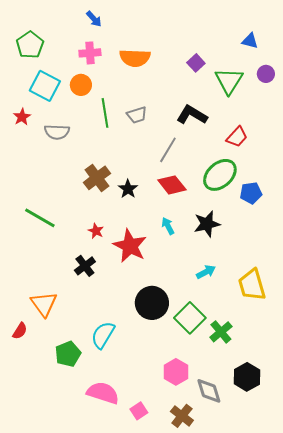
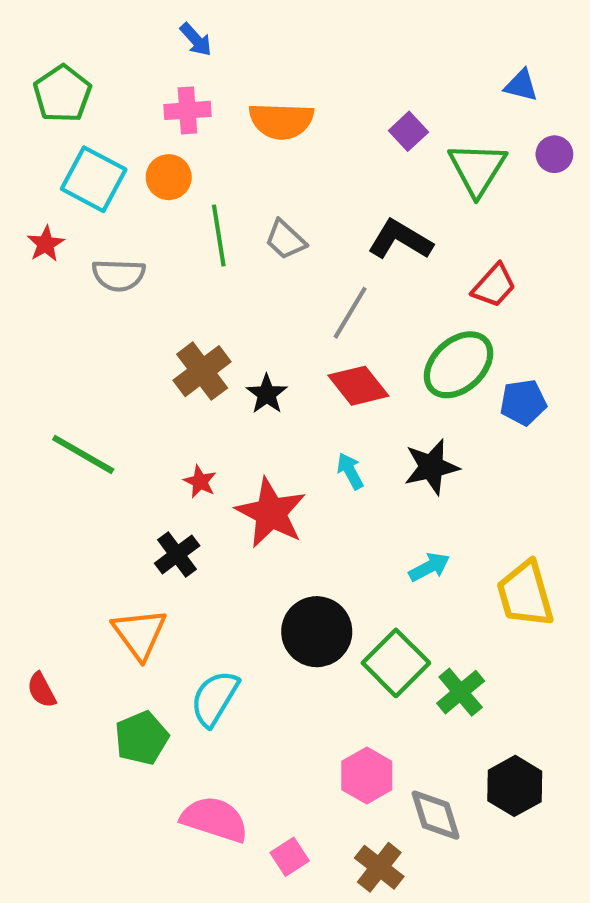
gray trapezoid: (137, 115) -> (285, 240), turned 60
orange triangle: (44, 304) -> (140, 634), moved
red semicircle: (20, 331) -> (42, 690), turned 120

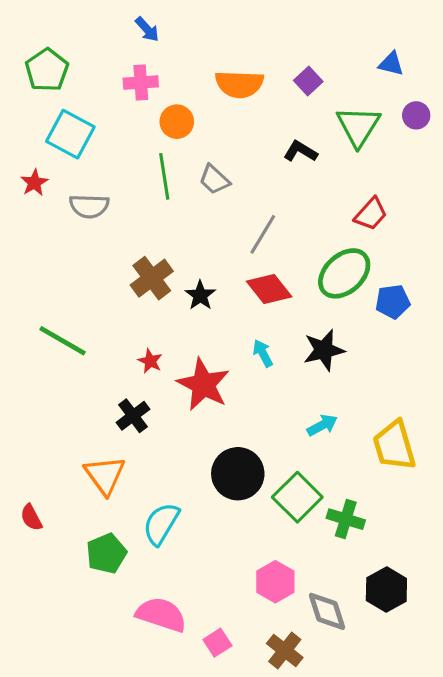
orange semicircle: (281, 121) -> (239, 84), moved
purple square: (408, 131) -> (308, 81), moved
orange circle: (169, 177) -> (177, 122), moved
black L-shape: (400, 240) -> (300, 151), moved, size x0.7
green cross: (461, 692) -> (346, 519), turned -33

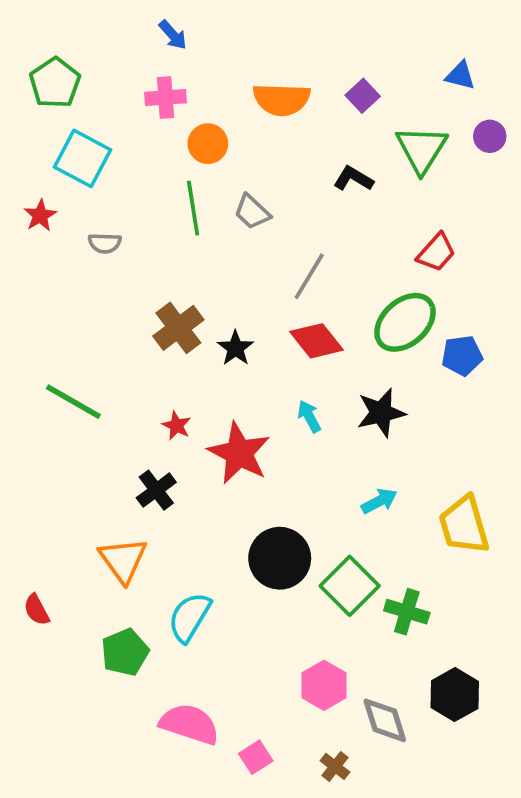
gray semicircle: (89, 206) -> (105, 243), size x0.7
brown cross: (285, 651) -> (335, 766), size x0.7

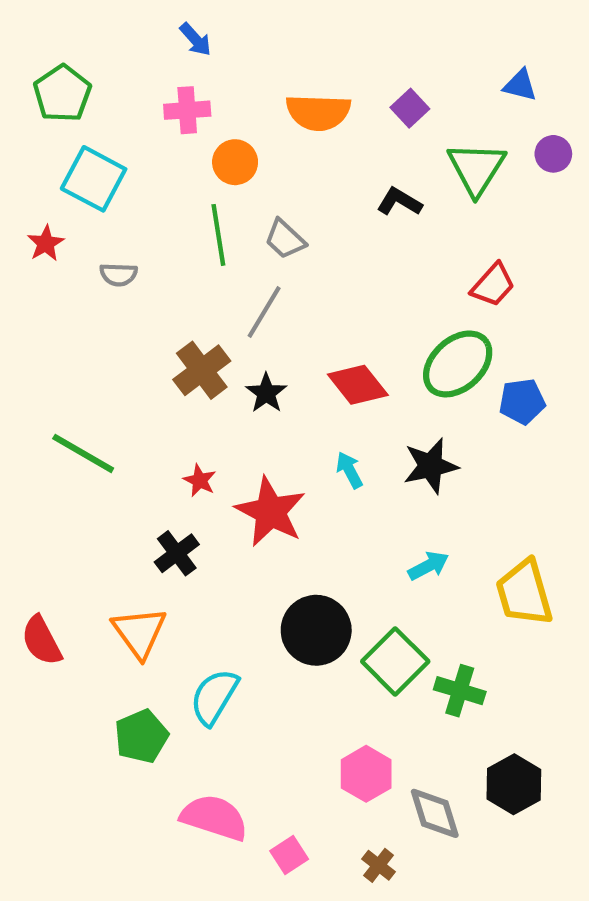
gray line: (309, 276) -> (264, 312), moved
red semicircle: (36, 610) -> (42, 641), moved, size x1.4

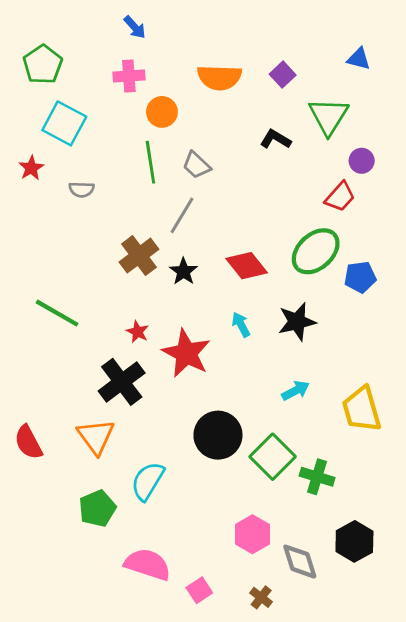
purple circle: (553, 154) -> (362, 161), moved
black cross: (177, 553) -> (122, 382), size x1.5

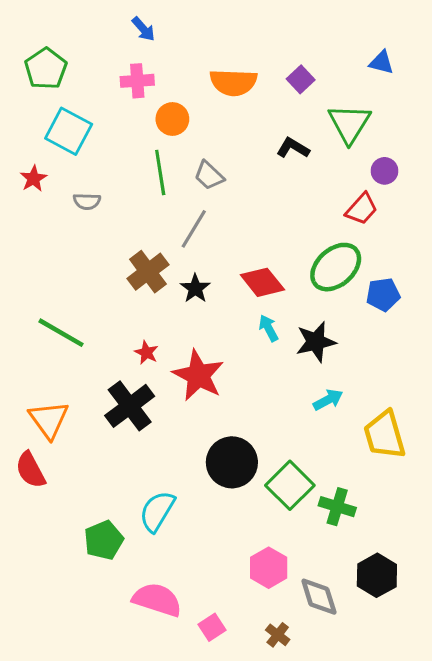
cyan arrow: (241, 325) -> (269, 328), moved
cyan arrow: (296, 391) -> (328, 400), moved
orange triangle: (96, 437) -> (49, 420), moved

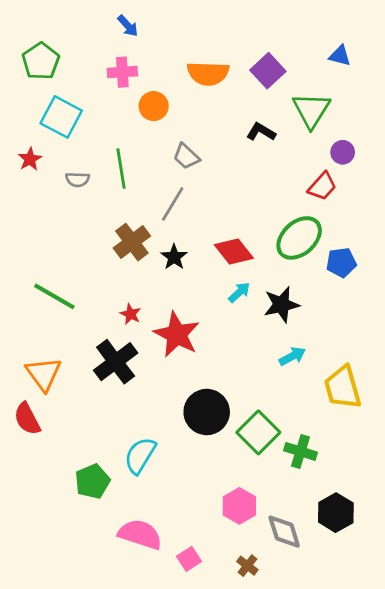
purple square: (301, 79) -> (268, 71), size x1.4
green line: (160, 172) -> (121, 169), moved
cyan arrow: (269, 328) -> (239, 292), turned 75

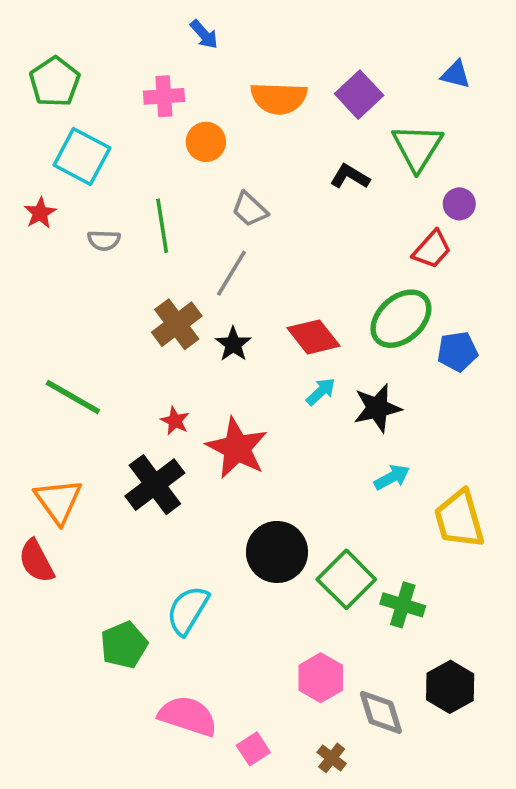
blue arrow: (128, 26) -> (204, 34), moved

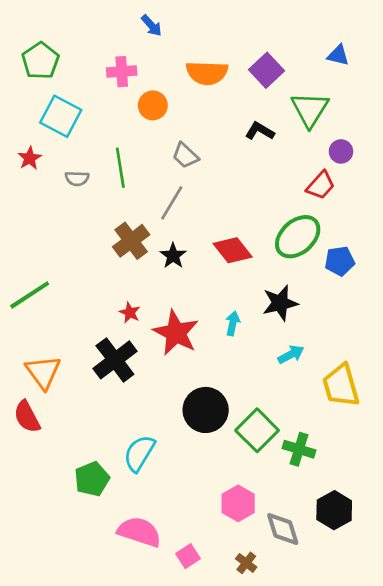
cyan arrow: (321, 392) -> (233, 323), moved, turned -35
green line: (73, 397) -> (30, 295), moved, turned -63

